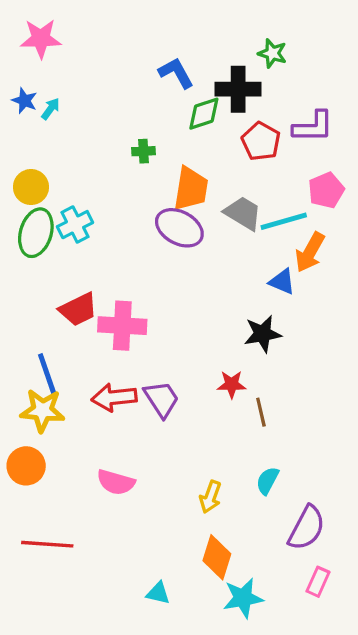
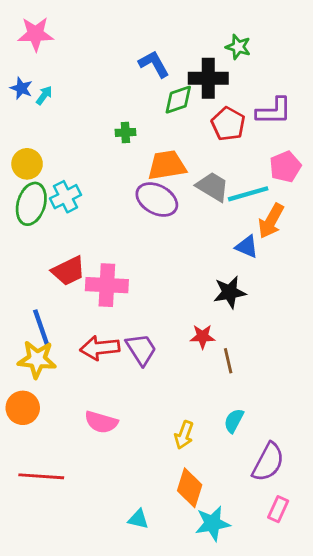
orange trapezoid: (191, 189) -> (167, 165), turned -108

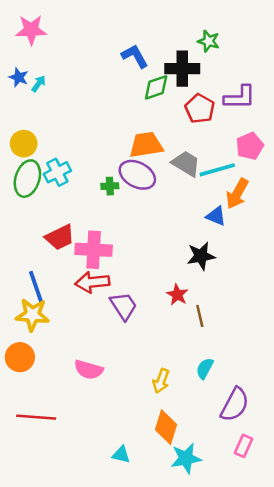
green cross: (125, 132) -> (110, 186), moved
red star: (203, 336) -> (177, 295), turned 30
red arrow: (100, 348) -> (92, 282), moved

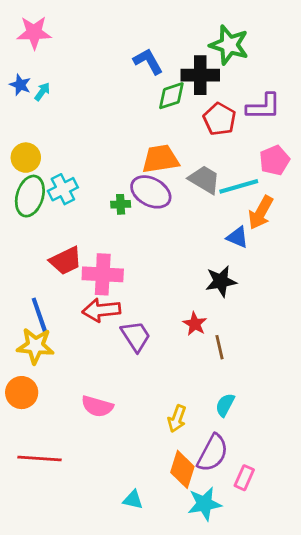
green star: (208, 41) -> (229, 45), size x1.6
purple semicircle: (235, 405) -> (213, 453), moved
pink rectangle: (243, 446) -> (244, 478), moved

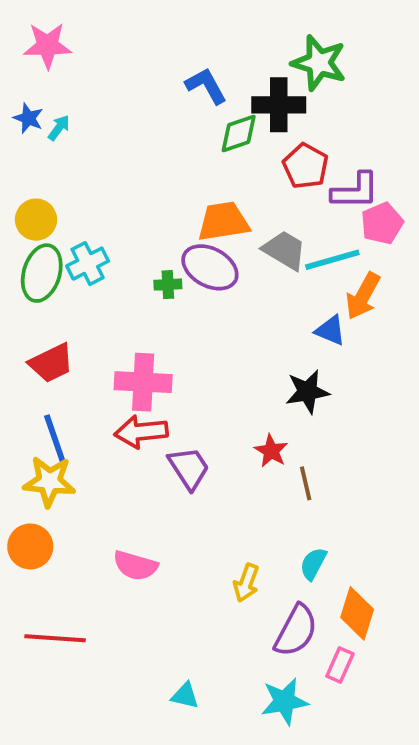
purple L-shape: (264, 107) -> (355, 191), moved
red trapezoid: (66, 261) -> (51, 363), moved
orange diamond: (182, 469) -> (357, 613), moved

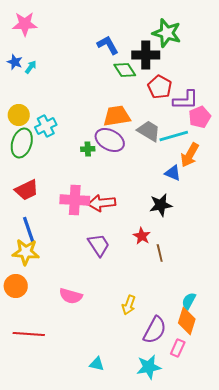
green diamond: (239, 134) -> (125, 70), turned 75
cyan cross: (88, 264) -> (46, 126), moved
red arrow: (141, 432) -> (102, 203), moved
cyan semicircle: (313, 564) -> (189, 301), moved

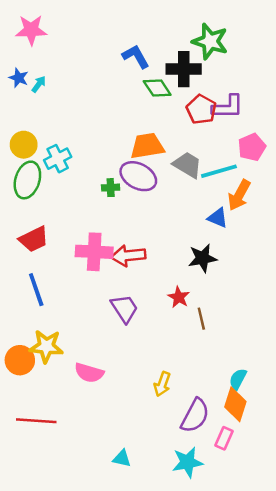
purple L-shape: (186, 100) -> (228, 107), moved
yellow star: (26, 252) -> (46, 346), moved

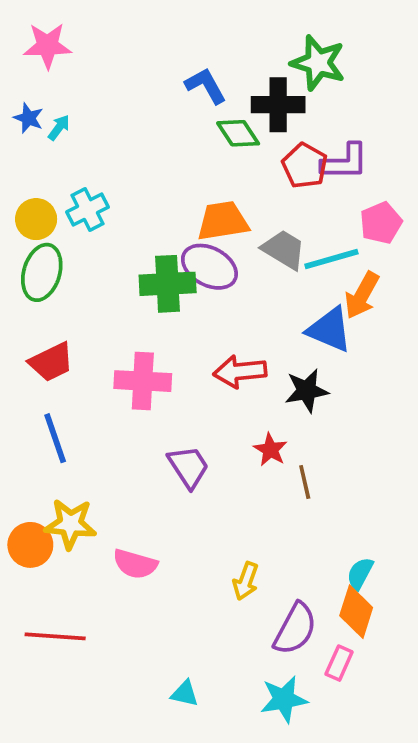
cyan cross: (58, 159) -> (87, 210), moved
green cross: (111, 188) -> (168, 284), size x2.0
blue triangle: (218, 218) -> (330, 330), size x1.5
red arrow: (128, 256) -> (240, 372), moved

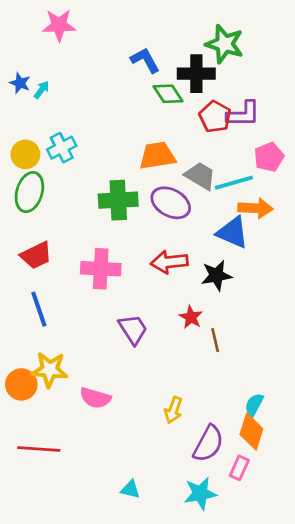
pink star: (47, 46) -> (59, 25), moved
purple ellipse: (209, 267) -> (171, 203), moved
orange arrow: (362, 295) -> (255, 208), turned -116

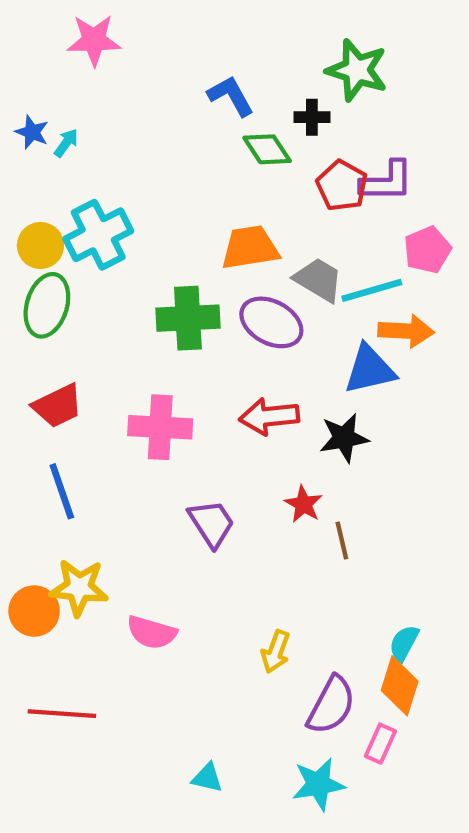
black cross: (196, 74) -> (312, 117), size x0.6
cyan cross: (62, 148) -> (98, 235), size x1.4
blue triangle: (233, 232) -> (370, 369), turned -36

